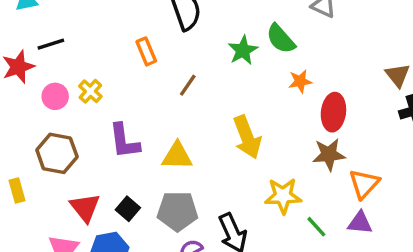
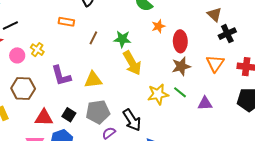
green star: (243, 50) -> (122, 39), moved, turned -30
orange rectangle: (146, 51) -> (66, 22), turned -49
orange triangle: (364, 184) -> (215, 64), moved
red triangle: (85, 208) -> (44, 118), turned -42
green line: (316, 227) -> (180, 92), moved

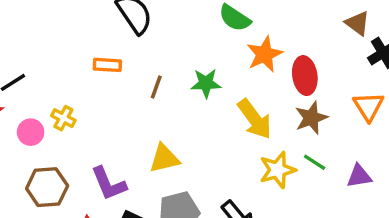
orange star: (158, 26) -> (265, 54), size x1.5
yellow arrow: (132, 63) -> (255, 119), moved
purple L-shape: (61, 76) -> (109, 184), moved

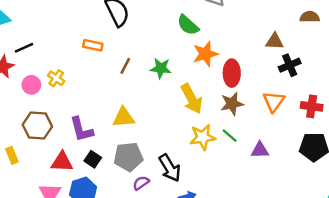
brown triangle: (357, 23) -> (274, 41), turned -42

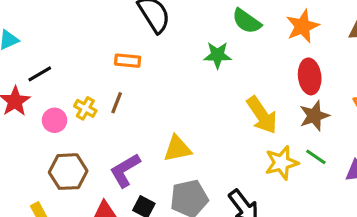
orange star: (205, 54) -> (303, 26), moved
brown line: (125, 66) -> (117, 103), moved
green star: (161, 68) -> (218, 55), moved
purple L-shape: (81, 129) -> (125, 170), turned 80

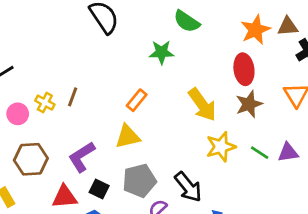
orange star: (303, 26) -> (255, 30), moved
orange rectangle: (128, 61) -> (137, 100), moved, turned -55
green line: (316, 157) -> (260, 153), moved

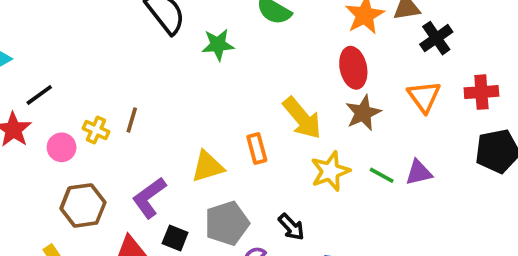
green star: (161, 52) -> (218, 45), moved
orange rectangle: (137, 100) -> (257, 149), moved, turned -50
black arrow: (188, 187) -> (291, 227), size x0.7

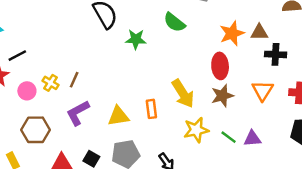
black cross: (436, 38) -> (276, 54), turned 30
purple L-shape: (149, 198) -> (78, 113), moved

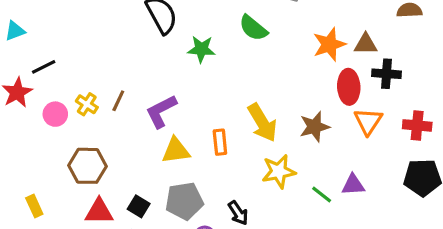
red ellipse: (220, 66) -> (349, 87), moved
purple L-shape: (78, 113) -> (161, 111), moved
brown hexagon: (36, 130) -> (88, 166), moved
green line: (229, 137) -> (322, 195), moved

